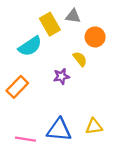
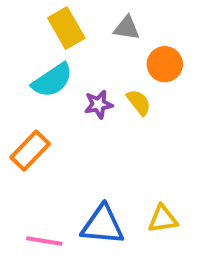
yellow rectangle: (50, 24) -> (66, 28), moved
purple star: (61, 76) -> (98, 104), moved

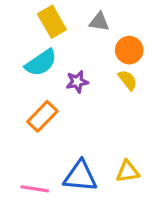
yellow semicircle: (139, 102) -> (128, 80), moved
orange rectangle: (30, 151) -> (42, 116), moved

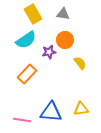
orange circle: (129, 50) -> (65, 40), moved
yellow semicircle: (128, 80) -> (80, 63), moved

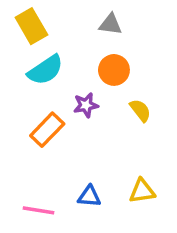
yellow rectangle: (33, 14) -> (31, 26), moved
purple star: (49, 52) -> (86, 105), moved
blue triangle: (51, 112) -> (89, 196), size x0.6

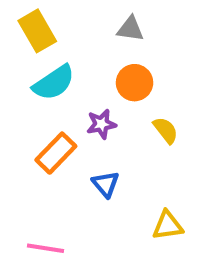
blue triangle: (89, 196) -> (106, 184), moved, turned 45

